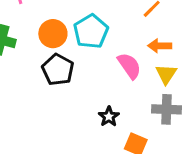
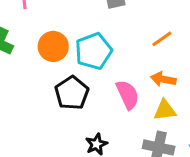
black pentagon: (58, 70) -> (72, 93), moved
yellow triangle: (166, 74) -> (165, 110), turned 40

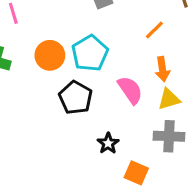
orange arrow: (163, 79) -> (162, 69), turned -100

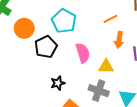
cyan pentagon: (90, 53) -> (64, 21), turned -30
orange circle: (50, 55) -> (24, 28), moved
orange arrow: (162, 69) -> (119, 40), moved

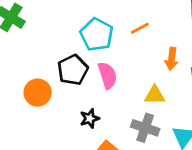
orange line: (110, 19) -> (140, 28), moved
orange circle: (24, 28) -> (38, 93), moved
pink semicircle: (83, 53) -> (107, 75), moved

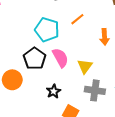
yellow triangle: (155, 95) -> (85, 66), moved, turned -42

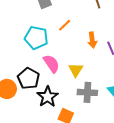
black pentagon: (35, 59) -> (28, 78), moved
black star: (54, 91) -> (48, 97), size x1.5

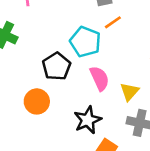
orange line: (65, 25) -> (113, 22), moved
black pentagon: (28, 78) -> (57, 66), moved

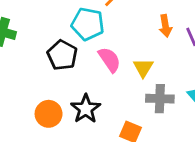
orange circle: (37, 101) -> (49, 114), moved
black star: (88, 120) -> (86, 109), moved

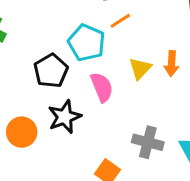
yellow triangle: (143, 68) -> (140, 68), moved
black star: (86, 109) -> (65, 117), moved

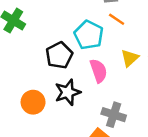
orange line: (120, 21) -> (117, 19), turned 63
gray cross: (148, 142) -> (114, 115), moved

